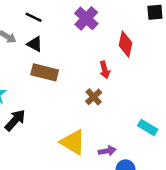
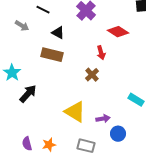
black triangle: (35, 44) -> (58, 33), moved
red diamond: (126, 44) -> (118, 32), turned -70

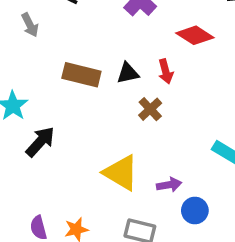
gray arrow: (22, 26) -> (30, 25), turned 32
black triangle: (58, 33) -> (128, 73), moved, turned -40

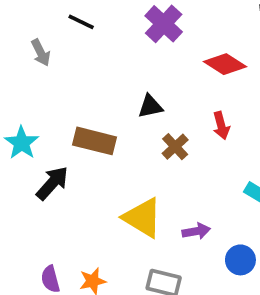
red arrow: (166, 71) -> (221, 126), moved
brown rectangle: (81, 75) -> (95, 141), moved
blue circle: (195, 210) -> (240, 260), moved

